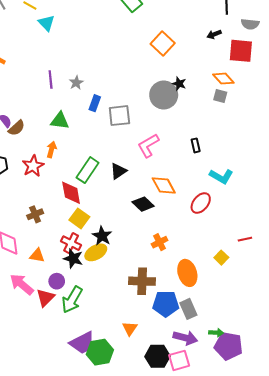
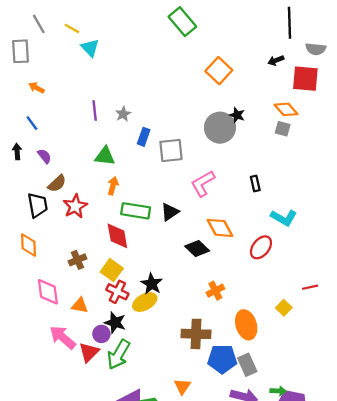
brown semicircle: (17, 128) -> (57, 183), moved
orange arrow: (52, 150) -> (113, 186), moved
green rectangle: (88, 170) -> (136, 211), turned 65
yellow square: (79, 218) -> (112, 270), moved
black star: (73, 259) -> (115, 323), moved

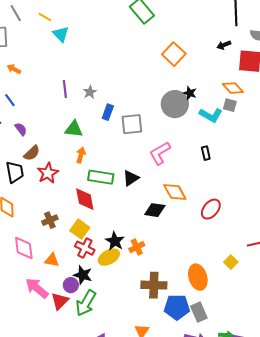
cyan L-shape: (284, 218) -> (211, 115), moved
black diamond: (197, 248) -> (155, 210), turned -35
orange cross: (215, 291) -> (137, 247), moved

